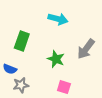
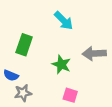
cyan arrow: (58, 19) -> (64, 21), turned 30
gray arrow: (86, 49) -> (94, 54), turned 50

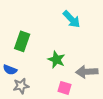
cyan arrow: (64, 21) -> (72, 19), moved
gray arrow: (94, 54) -> (87, 72), moved

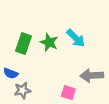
cyan arrow: (72, 19) -> (76, 38), moved
green star: (56, 60) -> (49, 42), moved

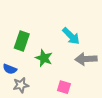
green star: (49, 42) -> (44, 58), moved
gray arrow: (92, 75) -> (86, 59), moved

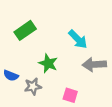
green rectangle: (22, 41) -> (25, 30), moved, turned 36
gray star: (21, 85) -> (33, 86), moved

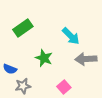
gray star: (33, 86) -> (23, 86), moved
pink square: (70, 95) -> (64, 87), turned 32

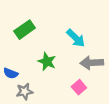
pink square: (64, 87) -> (79, 87), moved

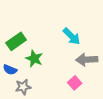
green rectangle: (25, 30) -> (16, 41), moved
green star: (47, 62) -> (34, 59), moved

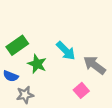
cyan arrow: (72, 36) -> (66, 51), moved
gray arrow: (87, 60) -> (95, 65), turned 40

